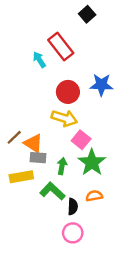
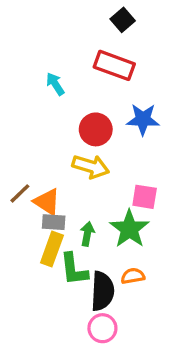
red rectangle: (61, 47) -> (114, 65), moved, turned -32
pink square: (81, 140) -> (145, 197), moved, turned -30
yellow rectangle: (21, 177) -> (52, 249), moved, turned -60
green L-shape: (52, 191) -> (74, 269), turned -140
black semicircle: (73, 207) -> (102, 291), size x1.6

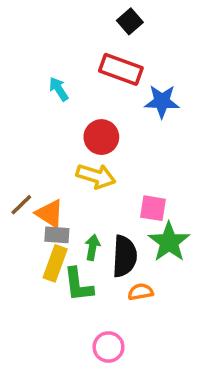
blue star: (143, 119) -> (162, 101), moved
green star: (129, 229) -> (169, 242), moved
black semicircle: (102, 291) -> (124, 256), moved

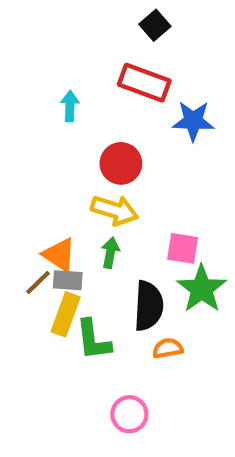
cyan arrow: (59, 89) -> (70, 106), turned 35
brown line: (21, 205) -> (38, 282), moved
green arrow: (92, 247) -> (110, 253), moved

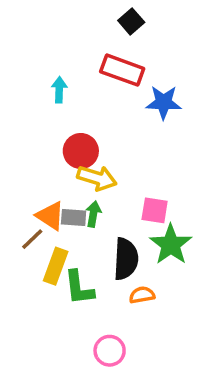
red circle: (121, 163) -> (81, 151), moved
gray rectangle: (68, 280) -> (74, 218), moved

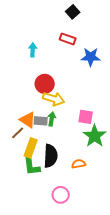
red rectangle: (122, 70) -> (68, 39), size x0.7
black semicircle: (126, 259) -> (51, 156), moved
green L-shape: (79, 288) -> (32, 166), moved

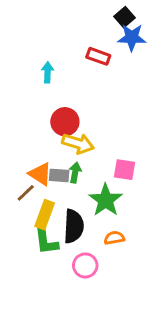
black square: (73, 12) -> (124, 17), moved
blue star: (91, 57) -> (132, 37), moved
green star: (95, 136) -> (106, 200), moved
pink circle: (61, 195) -> (85, 265), moved

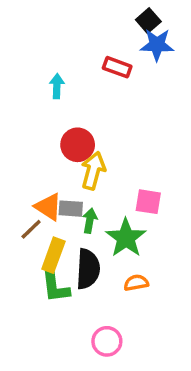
yellow arrow: (78, 143) -> (93, 171), turned -92
green arrow: (75, 173) -> (90, 221), moved
pink circle: (85, 265) -> (107, 341), moved

